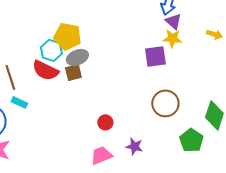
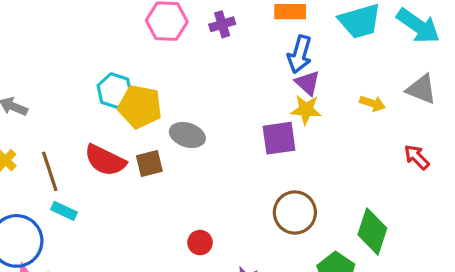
cyan hexagon: (51, 50) -> (115, 91), moved
gray ellipse: (77, 57) -> (187, 135), moved, turned 40

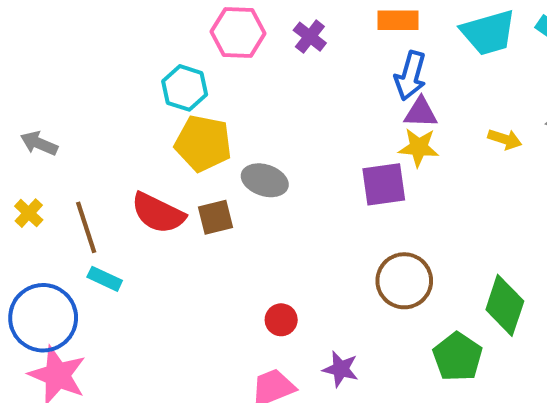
purple cross: (222, 24) -> (310, 37), turned -35
purple triangle: (308, 83) -> (421, 113), turned -40
cyan hexagon: (115, 91) -> (185, 88), moved

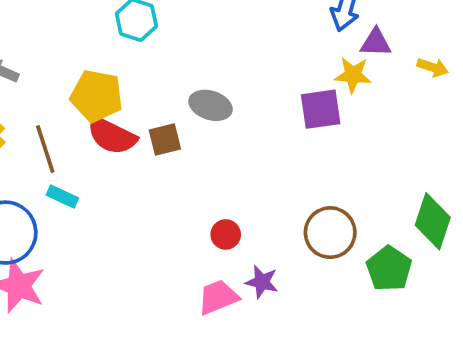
purple triangle: (421, 113) -> (376, 43), moved
yellow pentagon: (203, 143) -> (97, 96), moved
brown circle: (404, 281) -> (330, 233), moved
purple star: (341, 369) -> (262, 282), moved

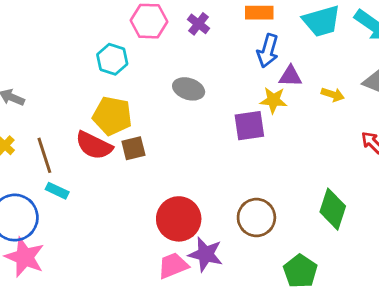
yellow pentagon: (97, 96) -> (112, 116), moved
gray ellipse: (210, 105) -> (189, 89), moved
red circle: (226, 234) -> (179, 219), size x2.0
green pentagon: (389, 269) -> (300, 271), moved
purple star: (262, 282) -> (206, 254), size x1.4

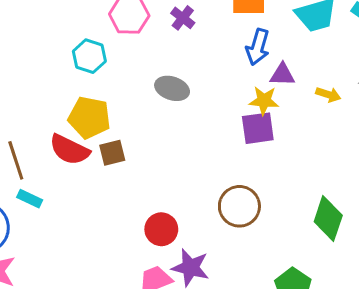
purple square: (249, 126) -> (258, 128), moved
brown circle: (256, 218) -> (239, 206), moved
red circle: (179, 219) -> (161, 229), size x0.7

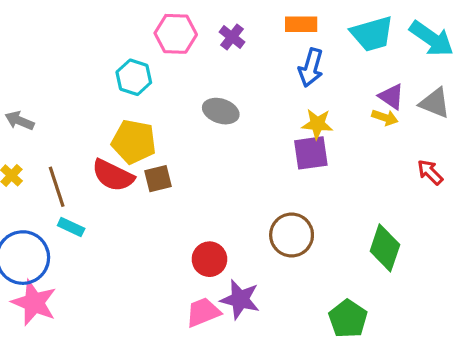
purple triangle: (282, 75) -> (391, 97), moved, turned 32

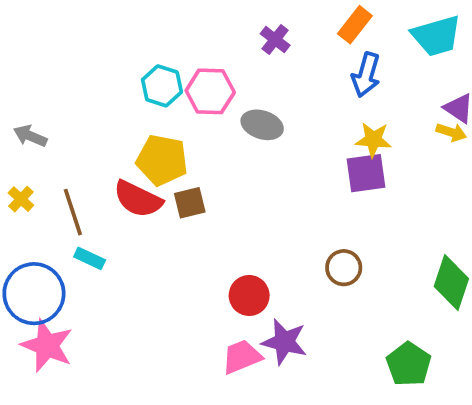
orange rectangle: (301, 24) -> (355, 25), turned -52
pink hexagon: (176, 34) -> (210, 91), moved
brown circle: (292, 235) -> (344, 268), size x0.7

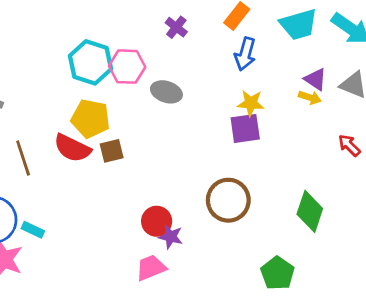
cyan hexagon: (162, 86) -> (91, 62), size x1.4
cyan rectangle: (90, 258) -> (33, 230), moved
brown circle: (344, 268) -> (228, 200), size x1.6
purple star: (284, 342) -> (171, 237), moved, size x0.7

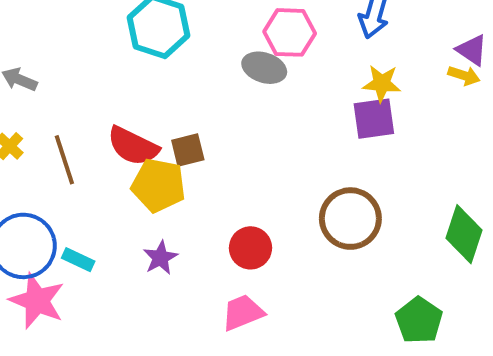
pink hexagon: (127, 67) -> (290, 32), moved
yellow pentagon: (91, 119) -> (158, 185), moved
purple star: (171, 237) -> (160, 258), moved, turned 30

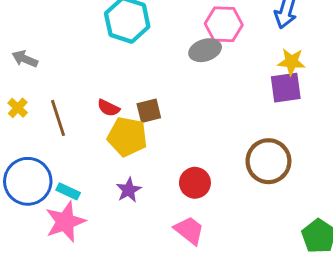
gray ellipse: (264, 68) -> (205, 50), turned -36
red semicircle: (133, 146) -> (108, 108), size x0.6
pink star: (37, 301) -> (65, 222), moved, turned 30
pink trapezoid: (243, 313) -> (189, 230), turned 60

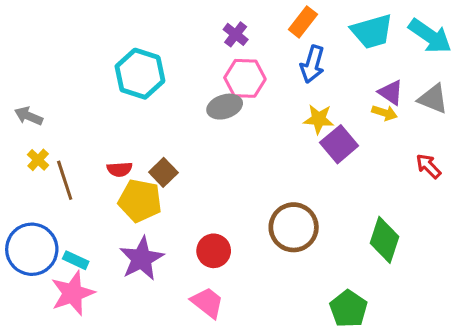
purple square: (286, 88) -> (339, 144), moved, turned -32
yellow cross: (18, 108) -> (38, 160), moved
red semicircle: (108, 108) -> (120, 169), turned -30
brown square: (149, 111) -> (163, 172), turned -30
purple star: (129, 190) -> (142, 259), size x1.6

